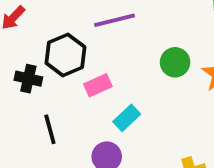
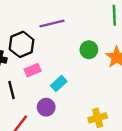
pink rectangle: (98, 85) -> (33, 70), moved

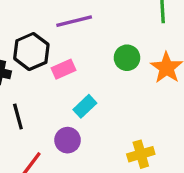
pink rectangle: (33, 70) -> (64, 69), moved

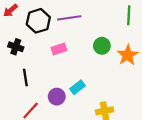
black hexagon: (31, 52) -> (38, 21), moved
cyan rectangle: (85, 106) -> (77, 87), moved

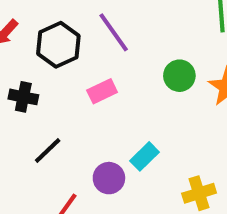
purple line: (69, 18) -> (114, 32), turned 70
black line: (25, 77) -> (48, 150), turned 63

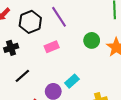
black cross: (23, 97) -> (11, 48), turned -32

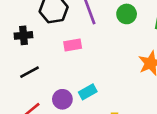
green circle: (92, 40) -> (127, 14), moved

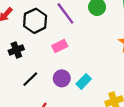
purple circle: (62, 99) -> (62, 78), moved

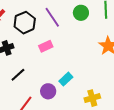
purple circle: (62, 78) -> (48, 91), moved

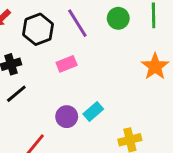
black line: (18, 75) -> (16, 94), moved
purple circle: (48, 91) -> (67, 117), moved

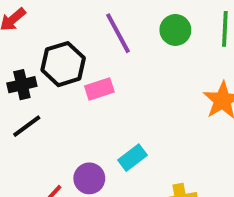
black hexagon: (38, 29) -> (63, 64), moved
purple circle: (67, 117) -> (89, 178), moved

